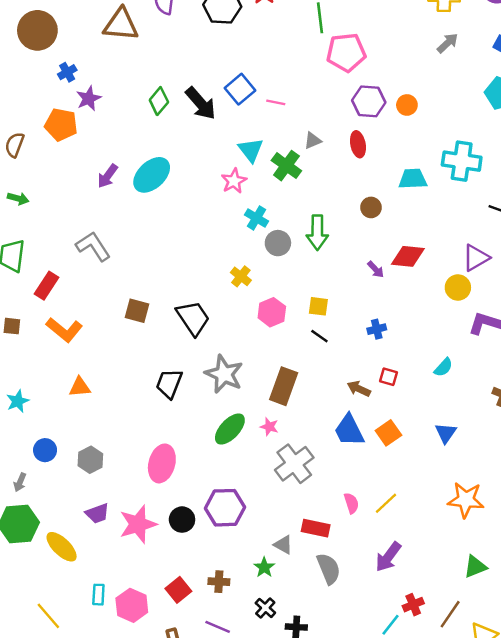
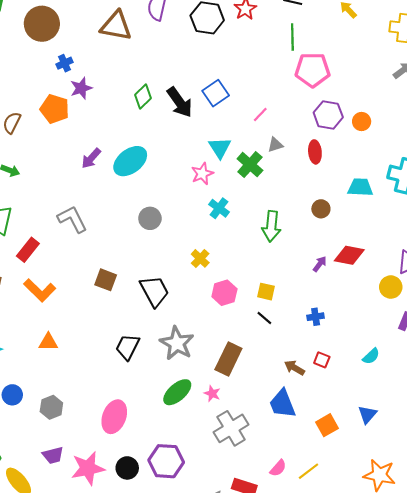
pink line: (276, 102) -> (260, 115), moved, turned -63
gray circle: (278, 243) -> (150, 218), moved
purple arrow: (376, 269) -> (320, 264), turned -105
orange square: (388, 433) -> (327, 425), moved
pink semicircle: (351, 503) -> (278, 468), turned 54

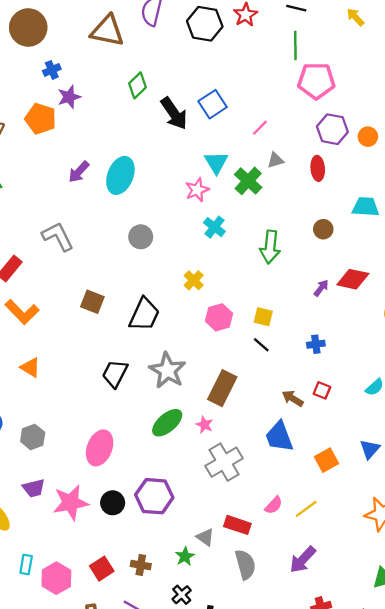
green diamond: (143, 97) -> (137, 85), moved
cyan ellipse: (130, 161) -> (120, 175), turned -32
black trapezoid: (154, 291) -> (144, 314), turned 52
orange triangle: (48, 342) -> (30, 367), turned 30

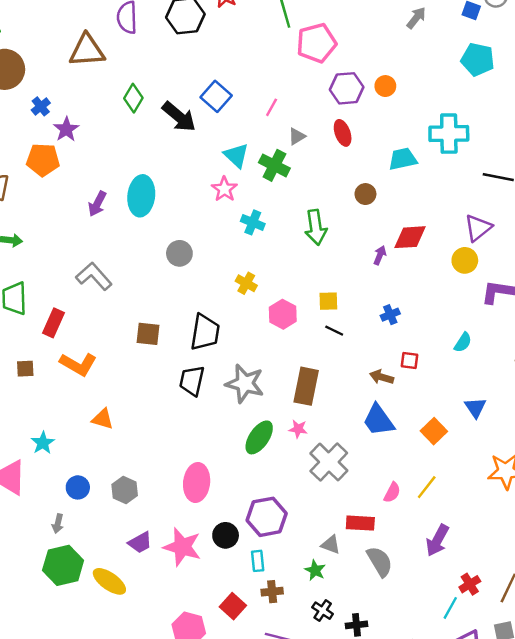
black trapezoid: (115, 374) -> (192, 381), moved
pink star: (71, 503) -> (182, 547), turned -30
cyan rectangle: (26, 564) -> (258, 561), moved

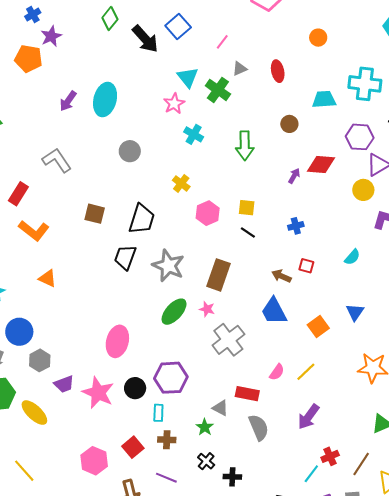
purple hexagon: (347, 88) -> (360, 137), moved
blue circle: (78, 487) -> (19, 332), size x1.4
gray hexagon: (125, 490) -> (40, 360), moved

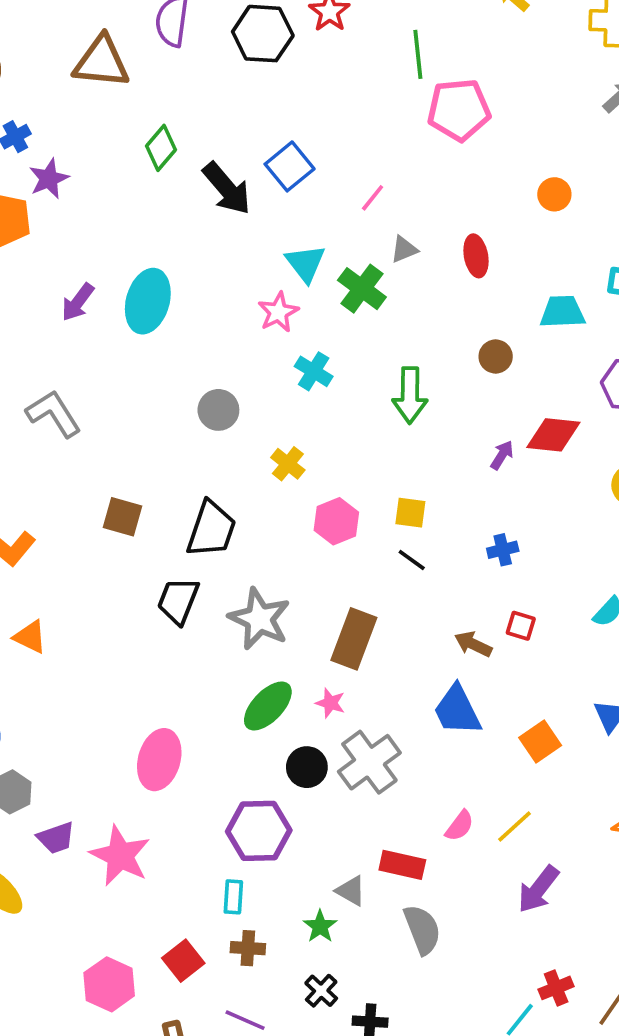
gray circle: (130, 151) -> (218, 410), moved
black circle: (135, 388) -> (307, 767), moved
purple arrow: (308, 417) -> (538, 889), moved

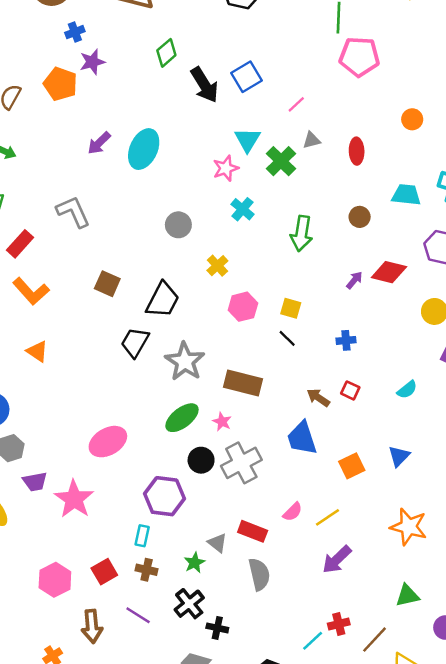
brown rectangle: (354, 639) -> (243, 383), turned 75
pink ellipse: (159, 760) -> (108, 442), turned 36
black cross: (321, 991) -> (189, 604), size x1.4

